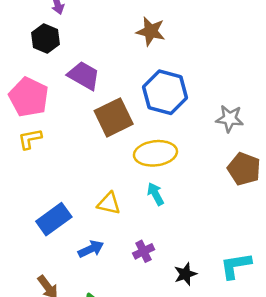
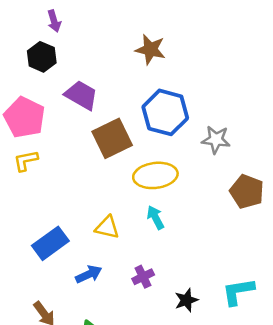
gray star: (230, 119) -> (216, 140), moved

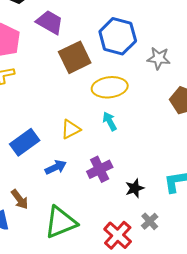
yellow triangle: (107, 227) -> (71, 129), turned -40
purple cross: (143, 277) -> (100, 169), size x1.4

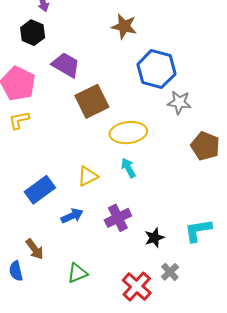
blue hexagon: (118, 36) -> (156, 69), moved
green triangle: (61, 222) -> (77, 273), size x0.6

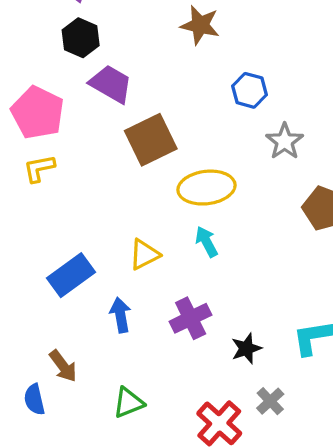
black hexagon: (33, 33) -> (81, 38), moved
blue hexagon: (156, 69) -> (250, 90), size x0.6
gray star: (179, 102) -> (285, 141), turned 30
blue arrow: (72, 216) -> (120, 315), turned -75

